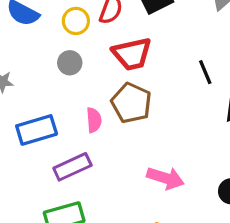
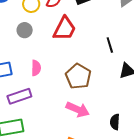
red trapezoid: (132, 54) -> (65, 29), turned -56
brown pentagon: (131, 103) -> (78, 76), moved

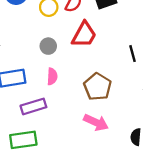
gray circle: (25, 30) -> (48, 46), moved

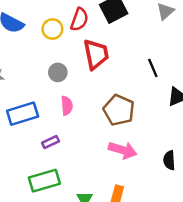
red trapezoid: (84, 35) -> (96, 54), turned -32
purple rectangle: (33, 106) -> (51, 142), size x0.6

